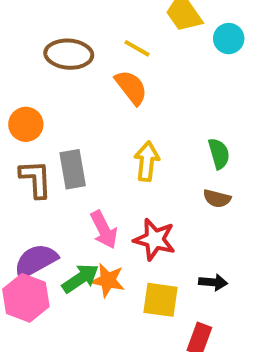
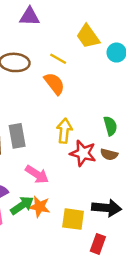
pink arrow: (104, 230) -> (37, 174), turned -30
red star: (155, 239) -> (83, 153), moved
black arrow: (213, 282) -> (107, 208), size x1.6

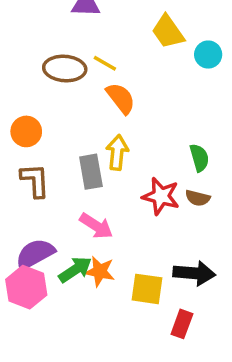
yellow line: (58, 59) -> (105, 63), moved
yellow arrow: (64, 131) -> (117, 152), moved
gray rectangle: (17, 136) -> (91, 172), moved

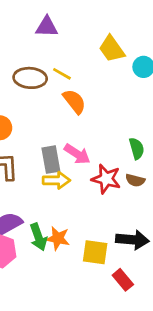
yellow arrow: (117, 152) -> (56, 180), moved, turned 84
pink arrow: (96, 226) -> (77, 154), moved
green arrow: (75, 270) -> (38, 237), turned 104
red rectangle: (182, 324) -> (123, 280), turned -60

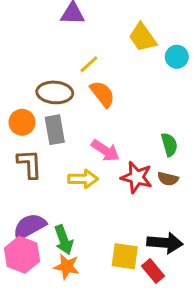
yellow line: (62, 74) -> (89, 64), turned -72
brown ellipse: (30, 78) -> (55, 92), moved
gray rectangle: (51, 160) -> (55, 130), moved
orange star: (58, 238) -> (67, 267), moved
red rectangle: (123, 280) -> (153, 271), moved

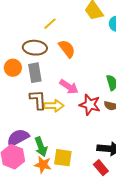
yellow line: (89, 64) -> (50, 24), moved
brown L-shape: (29, 164) -> (38, 100), moved
yellow square: (125, 256) -> (63, 158), moved

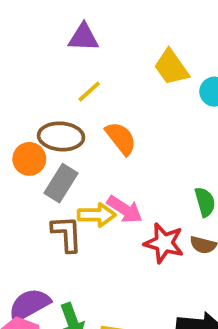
orange circle: (13, 68) -> (29, 159), moved
gray rectangle: (35, 73) -> (61, 183), turned 42
yellow arrow: (54, 106) -> (97, 215), moved

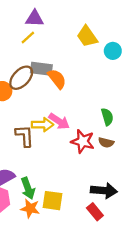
yellow line: (89, 92) -> (28, 37), moved
brown ellipse: (61, 136) -> (21, 78), turned -50
gray rectangle: (61, 183) -> (41, 69), moved, turned 65

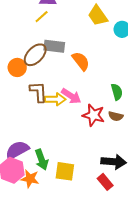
orange semicircle: (57, 79) -> (81, 61), moved
brown L-shape: (25, 136) -> (38, 92), moved
orange star: (30, 208) -> (30, 179), moved

